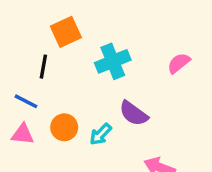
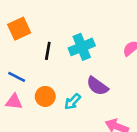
orange square: (66, 32) -> (19, 29), moved
black line: (43, 67) -> (48, 51), moved

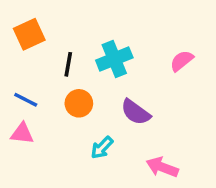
orange circle: (45, 96) -> (79, 103), moved
cyan arrow: (73, 102) -> (102, 148), moved

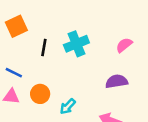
orange circle: (79, 103) -> (40, 94), moved
purple semicircle: (136, 112) -> (117, 81), moved, turned 135

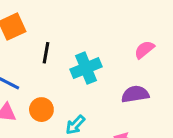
cyan cross: (76, 44) -> (86, 68), moved

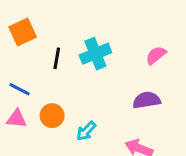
cyan cross: (86, 68) -> (95, 54), moved

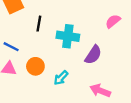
cyan cross: (95, 54) -> (68, 36), moved, turned 30
purple semicircle: (147, 100) -> (93, 55), moved, turned 132

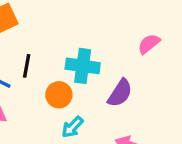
black line: (39, 24) -> (27, 66), moved
orange circle: (35, 66) -> (59, 95), moved

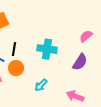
purple semicircle: (120, 93) -> (80, 62), moved
orange circle: (59, 95) -> (16, 68), moved

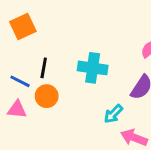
cyan arrow: (41, 85) -> (113, 114), moved

